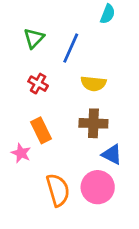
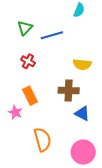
blue line: (71, 48) -> (52, 35), turned 50
yellow semicircle: (93, 84) -> (82, 64), moved
pink circle: (98, 187) -> (83, 152), moved

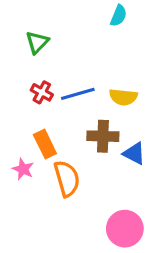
blue line: (52, 35) -> (78, 94), moved
blue triangle: (82, 113) -> (134, 153), moved
orange semicircle: (43, 139) -> (67, 179), moved

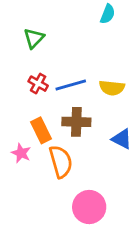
brown cross: (103, 136) -> (76, 122), moved
pink circle: (125, 229) -> (89, 207), moved

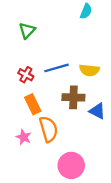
red cross: (38, 84) -> (26, 75), moved
brown cross: (76, 122) -> (73, 97), moved
pink star: (21, 153) -> (24, 137), moved

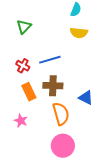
yellow semicircle: (89, 70) -> (79, 33), moved
brown cross: (73, 97) -> (53, 86), moved
orange semicircle: (49, 129) -> (61, 114), moved

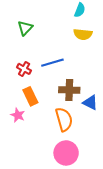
brown cross: (53, 86) -> (69, 90), moved
pink star: (21, 121) -> (18, 115), moved

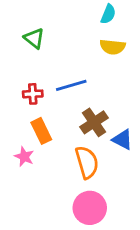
green triangle: (25, 28) -> (34, 38), turned -35
red cross: (24, 69) -> (33, 94), turned -32
brown cross: (69, 90) -> (94, 122), turned -36

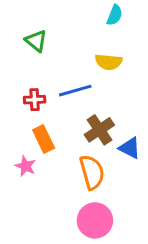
yellow semicircle: (113, 47) -> (109, 62), moved

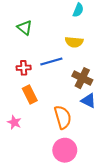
brown cross: (99, 130) -> (82, 78), moved, turned -30
pink star: (25, 166) -> (14, 122), moved

